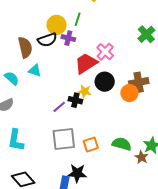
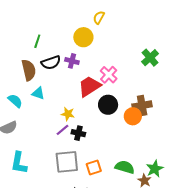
green line: (78, 19) -> (37, 41), moved
yellow circle: (57, 25) -> (83, 37), moved
yellow star: (84, 91) -> (68, 114), moved
black cross: (75, 100) -> (78, 133), moved

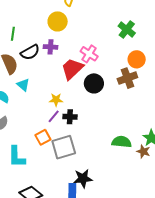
cyan triangle: (38, 93) -> (23, 85), turned 32
orange circle: (133, 116) -> (137, 59), moved
orange square: (94, 167) -> (43, 137), moved

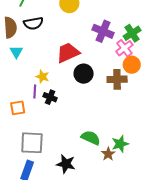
purple cross: (51, 47) -> (103, 31), moved, size x1.5
pink cross: (89, 54) -> (124, 48), moved
purple line: (54, 116) -> (35, 92), turned -56
gray square: (64, 147) -> (32, 143), moved
black star: (83, 178) -> (66, 164), moved

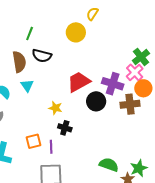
black semicircle: (33, 23) -> (42, 56), turned 30
purple cross: (103, 31) -> (113, 84), moved
purple line: (35, 92) -> (51, 147), moved

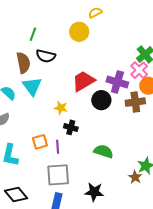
yellow semicircle: (92, 14) -> (95, 13), turned 32
cyan triangle: (27, 86) -> (32, 86), size x1.5
green semicircle: (109, 165) -> (104, 151), moved

